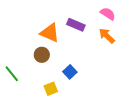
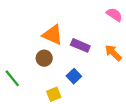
purple rectangle: (76, 25) -> (80, 45), moved
orange arrow: (107, 36) -> (113, 53), moved

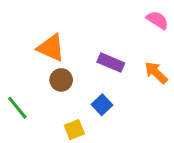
orange triangle: (53, 35) -> (51, 48), moved

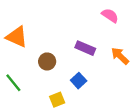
pink semicircle: (157, 20) -> (110, 15), moved
orange triangle: (51, 48) -> (17, 37), moved

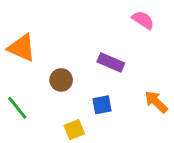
orange arrow: (120, 56) -> (156, 102), moved
blue square: (79, 81) -> (102, 105), turned 32

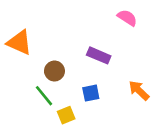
green line: (17, 108) -> (44, 96), moved

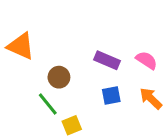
pink semicircle: (127, 18) -> (147, 60), moved
blue square: (91, 93) -> (111, 96), moved

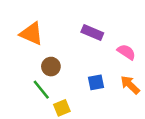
orange triangle: (21, 46) -> (31, 34), moved
purple rectangle: (107, 60) -> (92, 32), moved

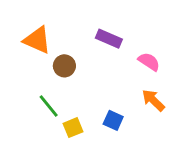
brown circle: (51, 67) -> (64, 66), moved
blue square: (96, 82) -> (113, 120), moved, turned 35

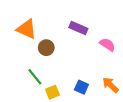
orange arrow: (153, 100) -> (110, 85), moved

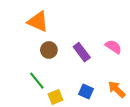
purple rectangle: (78, 28) -> (82, 52), moved, turned 30
orange triangle: (27, 29) -> (38, 22), moved

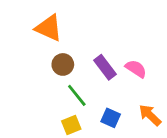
pink semicircle: (113, 47) -> (136, 69), moved
green line: (37, 81) -> (77, 95), moved

